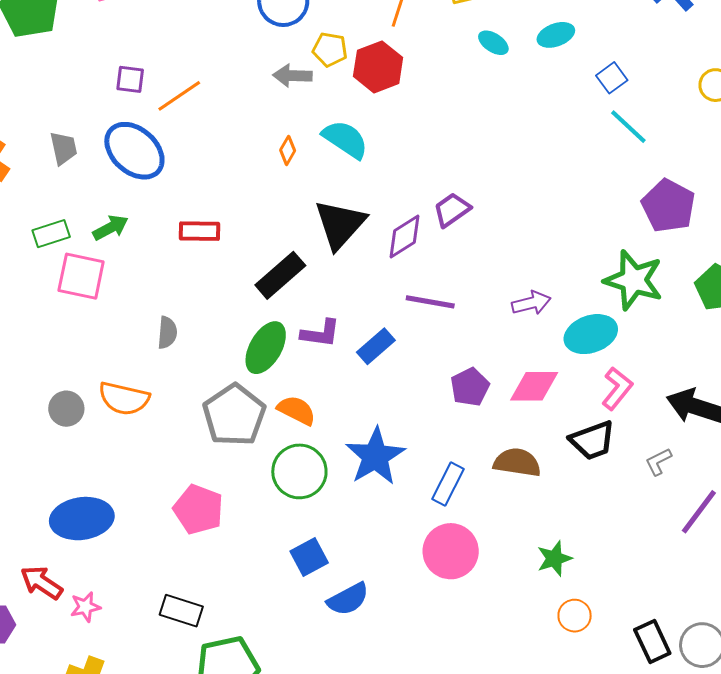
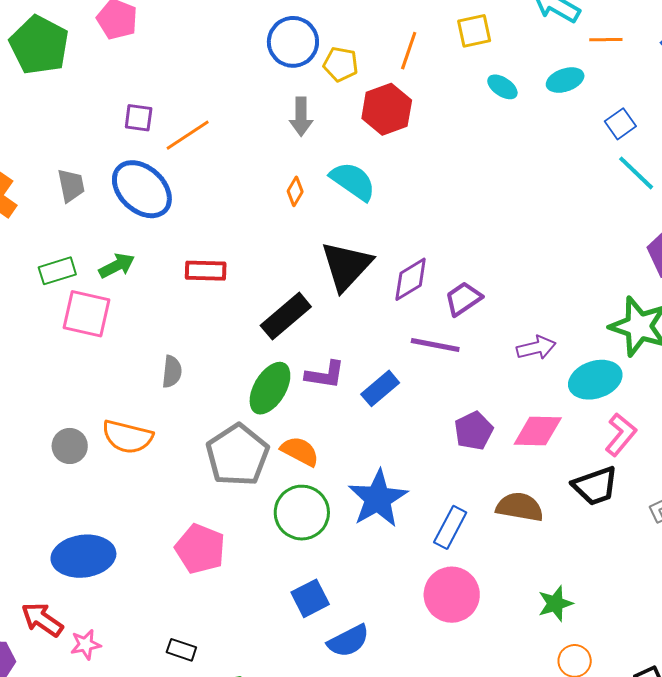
yellow pentagon: (330, 49) -> (341, 64), moved
gray arrow: (292, 76) -> (301, 117), turned -93
purple trapezoid: (452, 210) -> (463, 299), moved
black rectangle: (181, 611) -> (181, 650), size x0.7

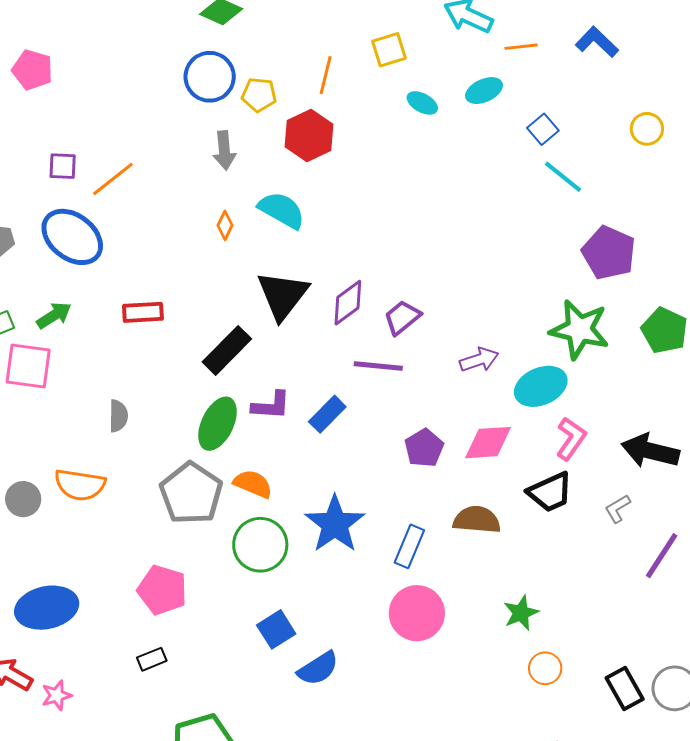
black rectangle: (181, 650) -> (152, 659), moved, turned -36

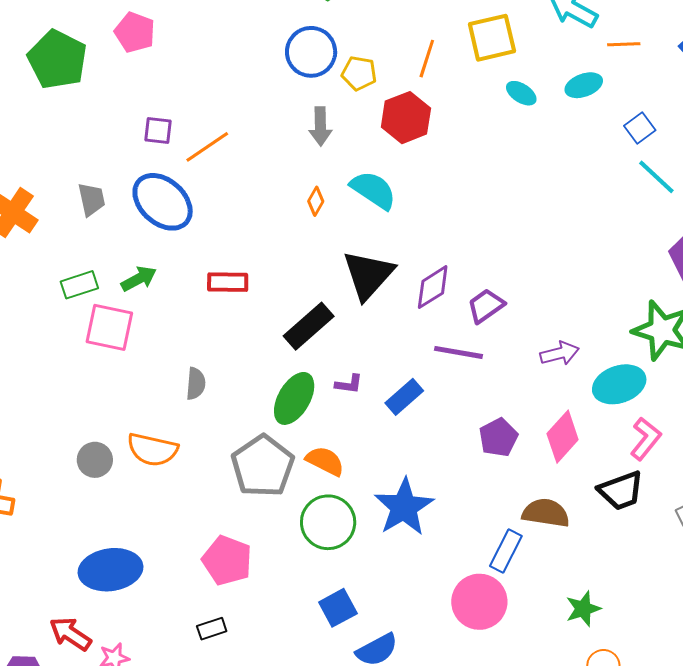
yellow square: (389, 50) -> (492, 38), size x1.4
purple L-shape: (271, 405) -> (349, 384), size x0.7
pink diamond: (488, 443) -> (563, 437), turned -48
blue rectangle: (409, 546) -> (506, 551), moved

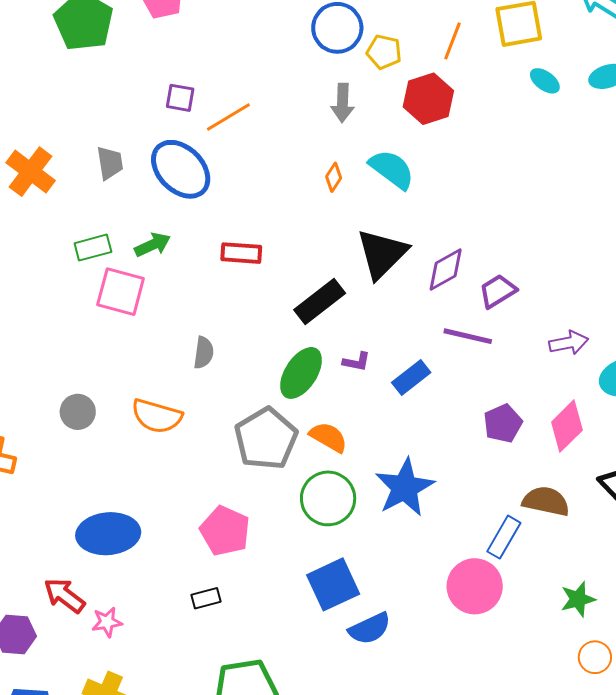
gray circle: (95, 460) -> (78, 412), moved
blue square: (338, 608) -> (333, 584), size x1.4

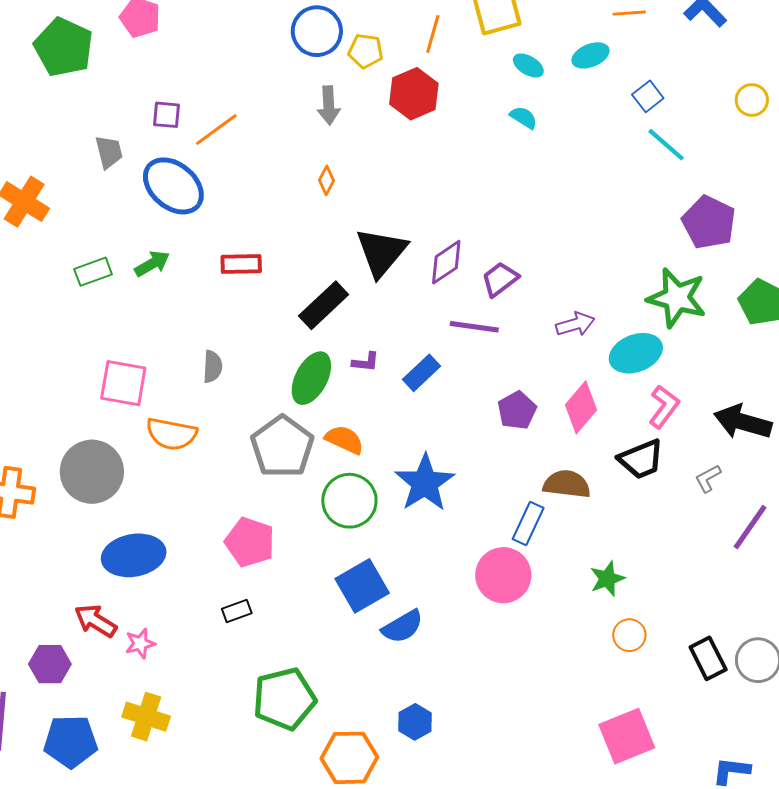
gray trapezoid: (110, 163) -> (109, 152), moved
cyan semicircle: (392, 169) -> (524, 117), moved, size x0.6
pink square: (121, 292) -> (123, 383), moved
gray circle: (78, 412) -> (92, 472), moved, size x1.8

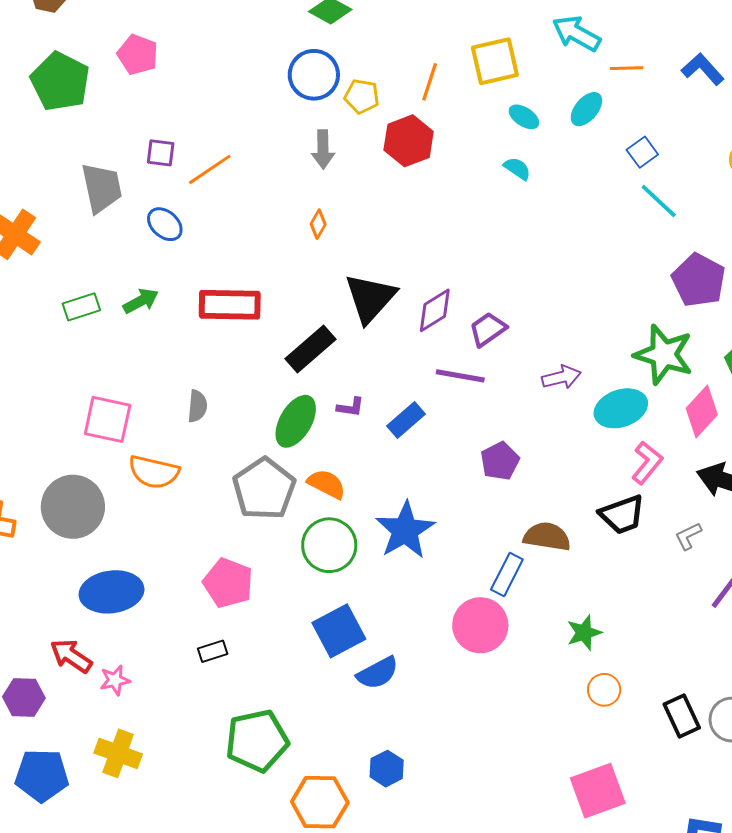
cyan ellipse: (590, 55) -> (586, 109), turned -30
gray trapezoid: (109, 152) -> (102, 188), size x1.5
blue ellipse: (173, 186) -> (165, 224), size x0.6
red rectangle: (241, 264) -> (230, 305), size x1.5
pink diamond: (581, 407) -> (702, 412), moved

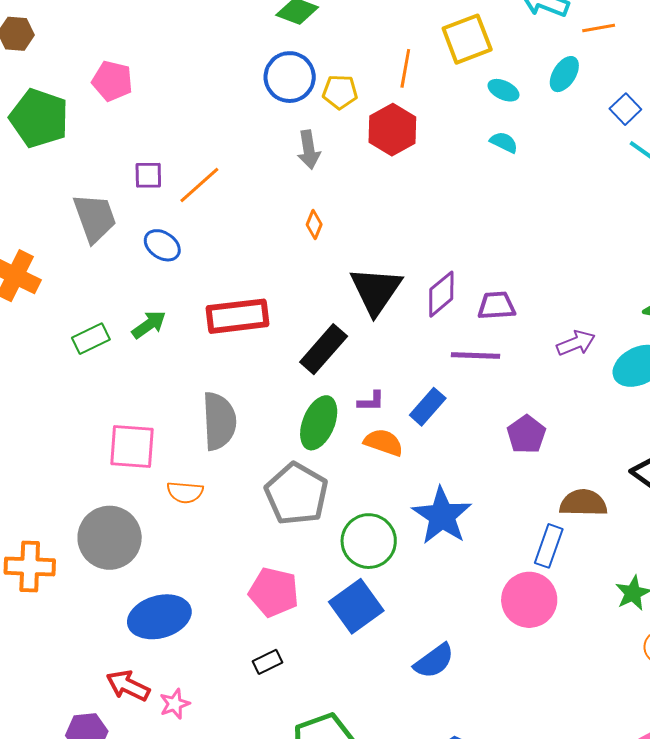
purple trapezoid: (488, 329) -> (496, 306), turned 39
gray semicircle: (197, 406) -> (219, 421), size x1.8
orange semicircle: (154, 472) -> (185, 492), size x0.7
orange semicircle: (326, 484) -> (384, 442), moved
blue square: (339, 631) -> (356, 606), moved

